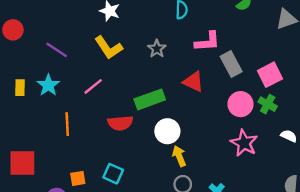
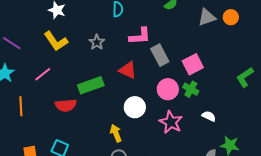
white circle: (167, 131) -> (135, 107), moved

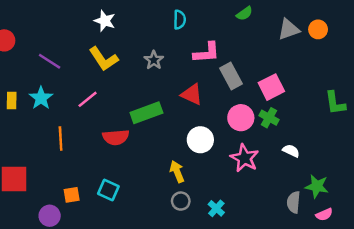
green L-shape: (245, 77) -> (335, 103), turned -65

